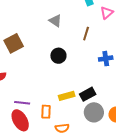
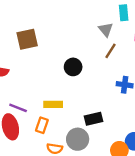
gray triangle: (55, 21) -> (106, 30), moved
yellow rectangle: (67, 96) -> (53, 104), moved
gray circle: (94, 112) -> (78, 139), moved

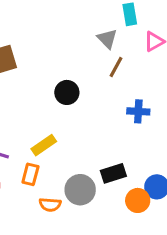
yellow rectangle: (53, 104) -> (44, 145), turned -30
black rectangle: (93, 119) -> (113, 173), moved

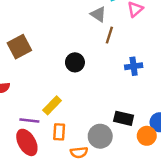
yellow rectangle: (44, 145) -> (52, 105), moved
black rectangle: (113, 173) -> (124, 118), turned 42

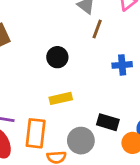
yellow rectangle: (52, 105) -> (61, 98), moved, turned 30
orange rectangle: (59, 132) -> (36, 133), size x1.5

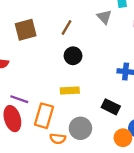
brown line: (97, 29) -> (67, 27), moved
black rectangle: (108, 122) -> (111, 107), moved

